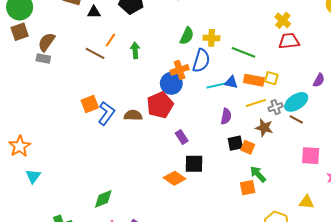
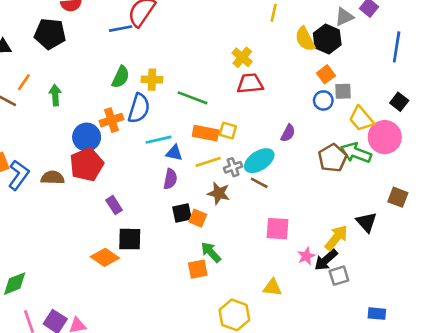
blue triangle: (231, 82) -> (174, 153), moved
blue circle: (171, 83) -> (87, 137), moved

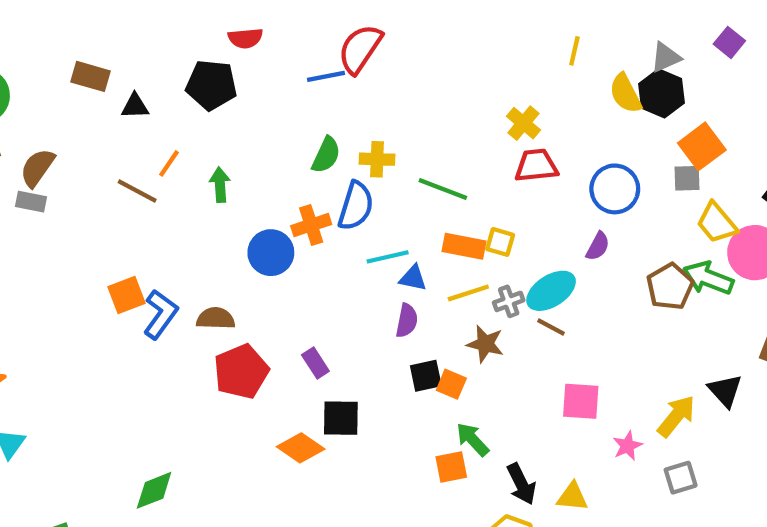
gray triangle: (344, 17) -> (666, 57), moved
orange square: (326, 74) -> (702, 146), moved, size x1.5
blue circle: (323, 100) -> (615, 189), moved, size x1.5
red pentagon: (87, 165) -> (241, 371), moved
black arrow: (326, 260) -> (521, 484), moved, turned -75

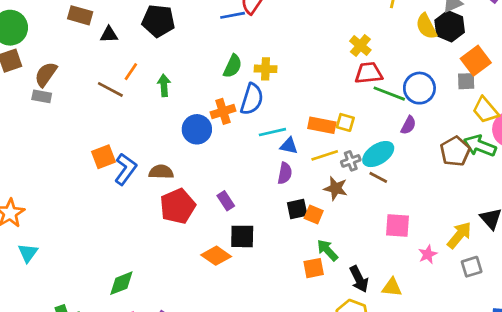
green line: (443, 189) -> (389, 94), moved
gray square: (681, 478) -> (472, 267), moved

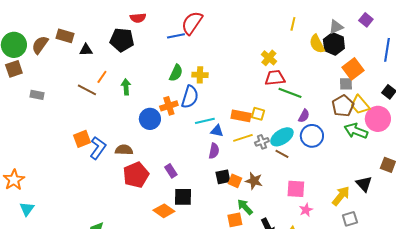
brown semicircle: (46, 74) -> (40, 45), moved
blue circle: (419, 88) -> (312, 136), moved
brown pentagon: (455, 151) -> (343, 106), moved
brown star: (336, 188) -> (254, 181), moved
pink star: (428, 254) -> (306, 210), moved

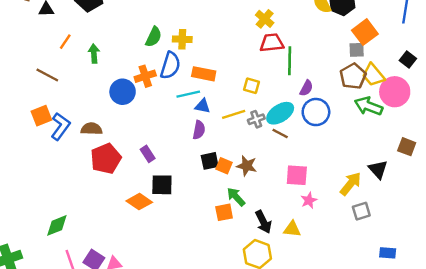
brown line: (87, 90) -> (47, 75), moved
green line: (290, 93) -> (290, 61), turned 70
orange rectangle: (241, 116) -> (204, 74), moved

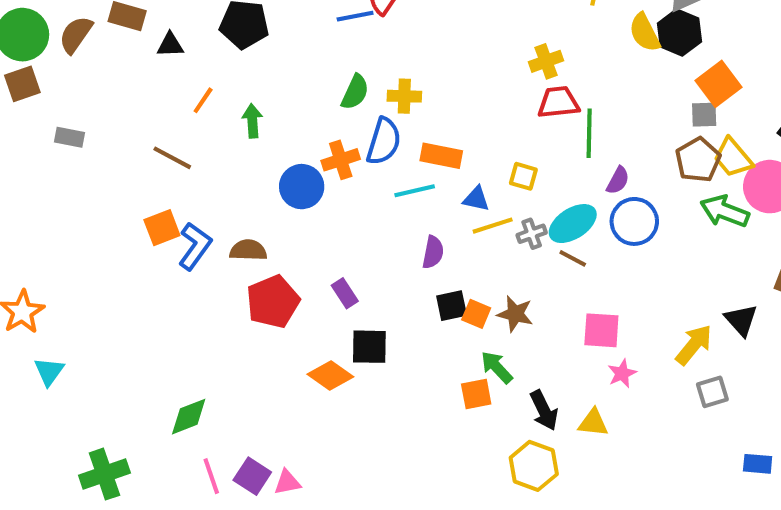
yellow cross: (265, 19) -> (546, 61), turned 30
blue triangle: (203, 106) -> (476, 199), moved

